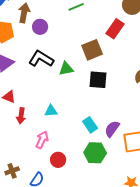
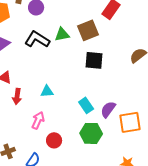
green triangle: (66, 69) -> (62, 34), moved

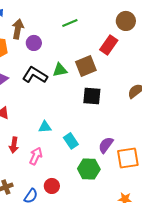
red arrow: (17, 96) -> (14, 145), moved
cyan rectangle: (86, 105) -> (71, 141), moved
red circle: (54, 140) -> (52, 186), moved

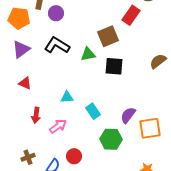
green triangle: (60, 70) -> (88, 54), moved
pink arrow: (36, 156) -> (58, 126), turned 30

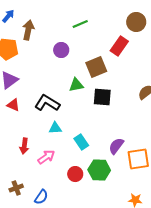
purple circle: (56, 13) -> (61, 50), moved
black L-shape: (57, 45) -> (47, 103), moved
red triangle: (25, 83) -> (13, 105), moved
red circle: (74, 156) -> (75, 174), moved

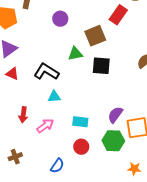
cyan rectangle: (81, 142) -> (80, 122), moved, turned -49
green hexagon: (99, 170) -> (113, 141), moved
red circle: (75, 174) -> (81, 147), moved
blue semicircle: (41, 197) -> (57, 166), moved

